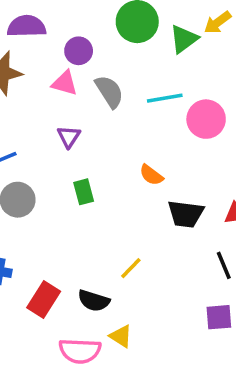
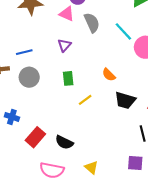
cyan line: (165, 98) -> (123, 31), turned 48
yellow line: (131, 268) -> (85, 100), moved
yellow triangle: (121, 336) -> (91, 167), moved

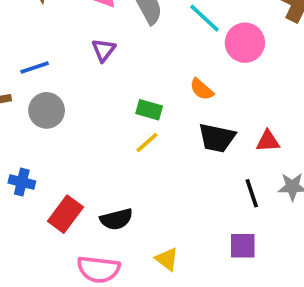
orange semicircle: (109, 75) -> (202, 89), moved
green rectangle: (68, 78) -> (149, 110), moved, turned -64
black semicircle: (64, 142) -> (116, 219), turned -36

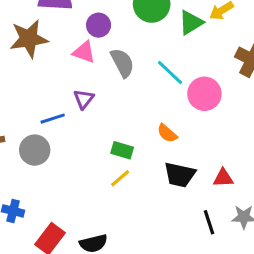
blue line: (35, 68) -> (53, 119), moved

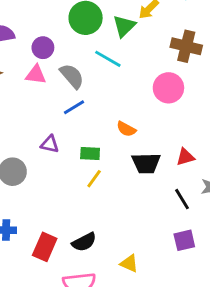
cyan line: (170, 73) -> (108, 59), moved
pink circle: (204, 94) -> (168, 88), moved
purple triangle: (84, 99) -> (50, 144), moved, turned -42
blue line: (53, 119) -> (74, 107), moved

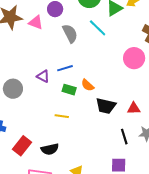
pink triangle: (36, 75) -> (36, 22), moved
blue line: (74, 107) -> (65, 68), moved
orange semicircle: (126, 129) -> (88, 85), moved
yellow line: (94, 179) -> (62, 116), moved, turned 48

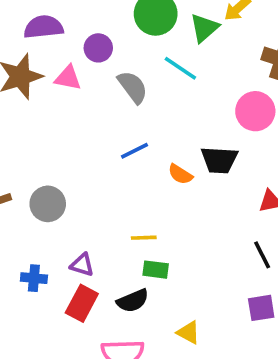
purple triangle: (43, 76) -> (82, 265), moved
green rectangle: (69, 90) -> (156, 270), moved
black trapezoid: (106, 106) -> (219, 160), moved

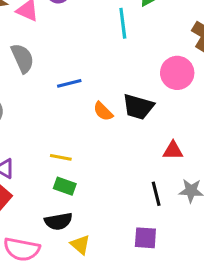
cyan line: (180, 68) -> (123, 23), turned 36
gray semicircle: (133, 87) -> (23, 58), moved
black semicircle: (133, 301) -> (58, 221), moved

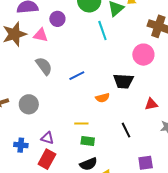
orange semicircle: (103, 111) -> (103, 98), moved, turned -48
black line: (156, 194) -> (126, 130), moved

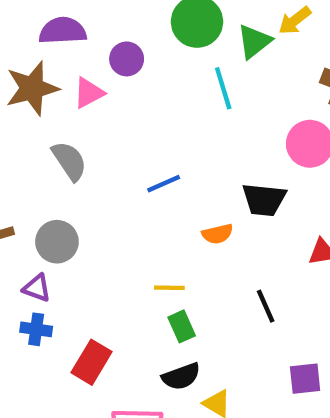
pink triangle: (41, 35) -> (89, 93), turned -42
gray semicircle: (44, 66) -> (69, 161), moved
purple triangle: (47, 138) -> (37, 288), moved
green rectangle: (88, 141) -> (182, 326), turned 56

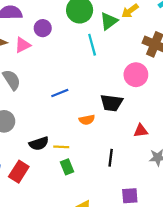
black line: (266, 306) -> (111, 158), turned 30
red rectangle: (92, 362) -> (19, 172), moved
black semicircle: (181, 376) -> (39, 144), moved

